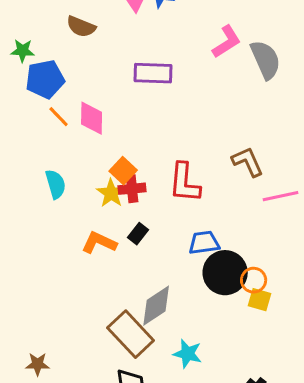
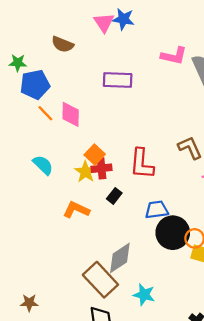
pink L-shape: (227, 42) -> (174, 56), turned 45
cyan semicircle: (56, 184) -> (43, 165), turned -30
black rectangle: (138, 234) -> (114, 196), moved

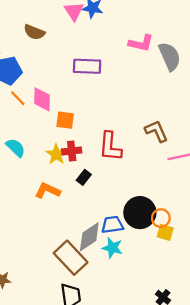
orange square: (95, 155) -> (65, 120), moved, turned -36
blue trapezoid: (157, 210) -> (112, 225), moved
cyan star: (144, 295) -> (112, 248), moved

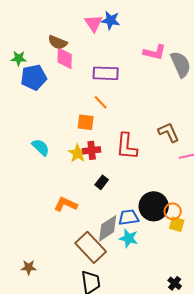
orange line: (18, 98) -> (101, 102), moved
pink diamond: (42, 99) -> (65, 58), moved
black rectangle: (84, 177) -> (102, 182), moved
orange L-shape: (47, 191) -> (66, 204), moved

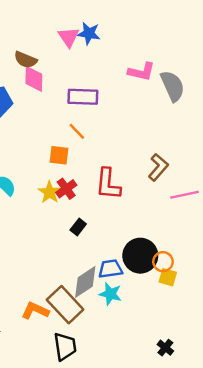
brown L-shape: (169, 132) -> (158, 167), turned 65
red cross: (92, 150) -> (66, 189), turned -30
orange L-shape: (66, 204) -> (35, 311), moved

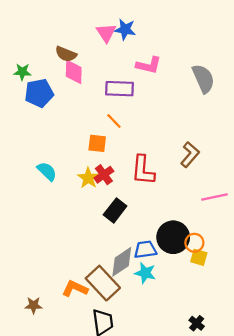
pink L-shape: (141, 72) -> (149, 65), moved
pink line: (184, 195) -> (214, 197), moved
black rectangle: (78, 227) -> (115, 210), size x1.5

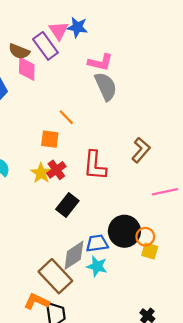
gray semicircle: (203, 79) -> (106, 86), moved
purple rectangle: (120, 89) -> (45, 46), moved, turned 52
orange L-shape: (75, 289) -> (37, 301), moved

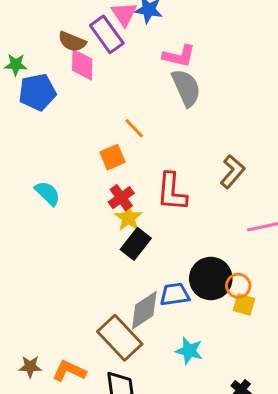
orange square: (50, 139) -> (113, 157), turned -30
yellow star: (41, 173) -> (128, 218), moved
cyan star: (97, 266) -> (189, 351), moved
orange L-shape: (37, 301) -> (69, 371), moved

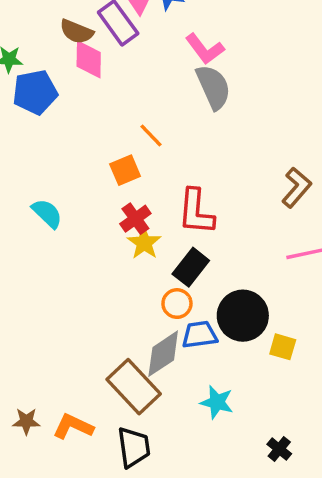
pink L-shape: (179, 56) -> (205, 49), turned 40
brown L-shape: (232, 172) -> (296, 187), moved
black rectangle: (136, 244) -> (191, 267), moved
orange circle: (238, 286) -> (177, 304), moved

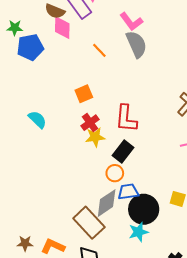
orange line: (151, 136) -> (99, 50), moved
yellow star: (144, 243) -> (95, 137), turned 30
black circle: (243, 316) -> (144, 209), moved
cyan star: (217, 402) -> (138, 232), turned -30

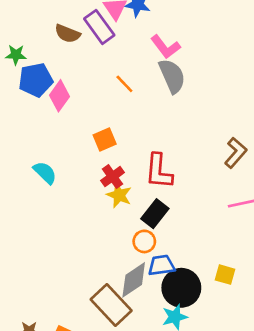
pink diamond: (62, 28) -> (60, 96), moved, turned 35
yellow star: (95, 137) -> (119, 195), turned 30

